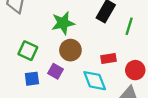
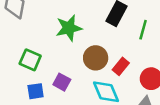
brown circle: (70, 50) -> (96, 58), moved
red rectangle: (108, 58) -> (121, 66), turned -40

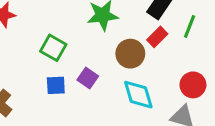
red rectangle: (121, 66) -> (157, 37), moved

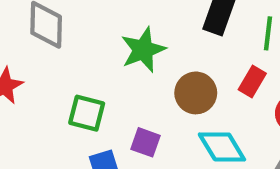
red rectangle: (157, 37) -> (252, 81), moved

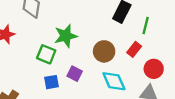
green star: (143, 50) -> (66, 36), moved

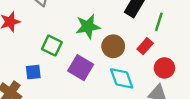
green star: (66, 36) -> (88, 27), moved
purple square: (75, 74) -> (81, 68), size x1.5
blue square: (51, 82) -> (33, 72), moved

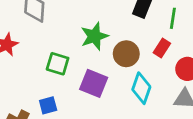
blue square: (33, 72) -> (48, 105), moved
cyan diamond: (122, 78) -> (141, 88), turned 48

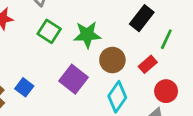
green square: (58, 64) -> (49, 31), moved
blue square: (48, 105) -> (24, 87), turned 36

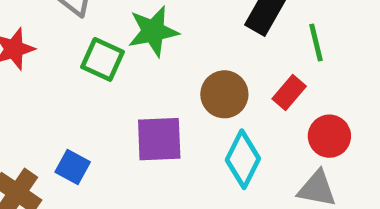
green star: (87, 35) -> (153, 31), moved
green line: (166, 39) -> (316, 43), turned -30
purple square: (73, 79) -> (159, 139), turned -32

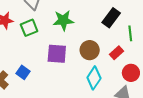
green square: (102, 59) -> (29, 28), moved, turned 36
purple square: (159, 139) -> (57, 54), moved

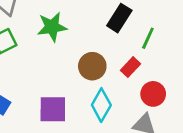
green line: (130, 33) -> (148, 38), turned 35
purple square: (57, 54) -> (53, 109), moved

